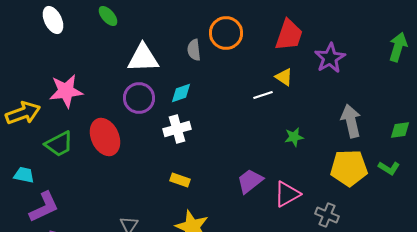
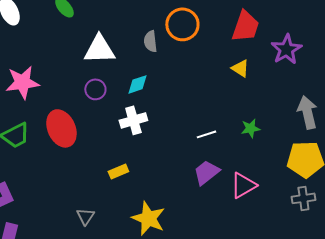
white line: (263, 95) -> (206, 134), moved
purple circle: (139, 98) -> (95, 89), size x0.7
yellow rectangle: (180, 180) -> (118, 171), moved, turned -42
gray cross: (327, 215) -> (303, 198), moved, turned -30

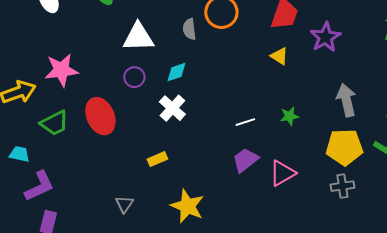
white cross: (133, 120) -> (172, 108), turned -32

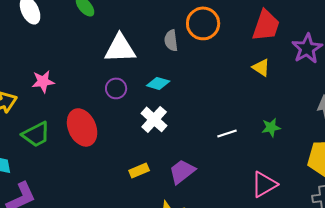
pink star: (61, 70) -> (43, 81), size x0.7
cyan diamond: (176, 72) -> (158, 83), turned 35
purple trapezoid: (245, 160) -> (182, 171), moved

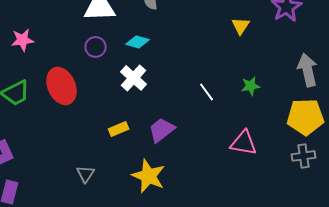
yellow triangle: (261, 67) -> (241, 26), turned 30
white line: (227, 133) -> (207, 92), turned 72
pink triangle: (264, 184) -> (244, 143), turned 40

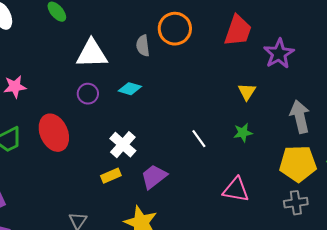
yellow triangle: (241, 26) -> (247, 92), moved
white cross: (134, 78) -> (123, 145), moved

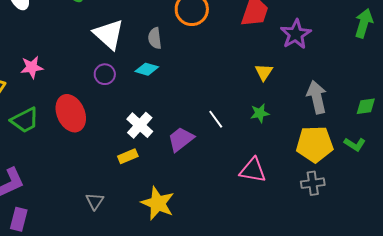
gray semicircle: (143, 46) -> (155, 38), moved
white triangle: (92, 54) -> (109, 34), turned 44
purple trapezoid: (154, 177) -> (181, 139), moved

